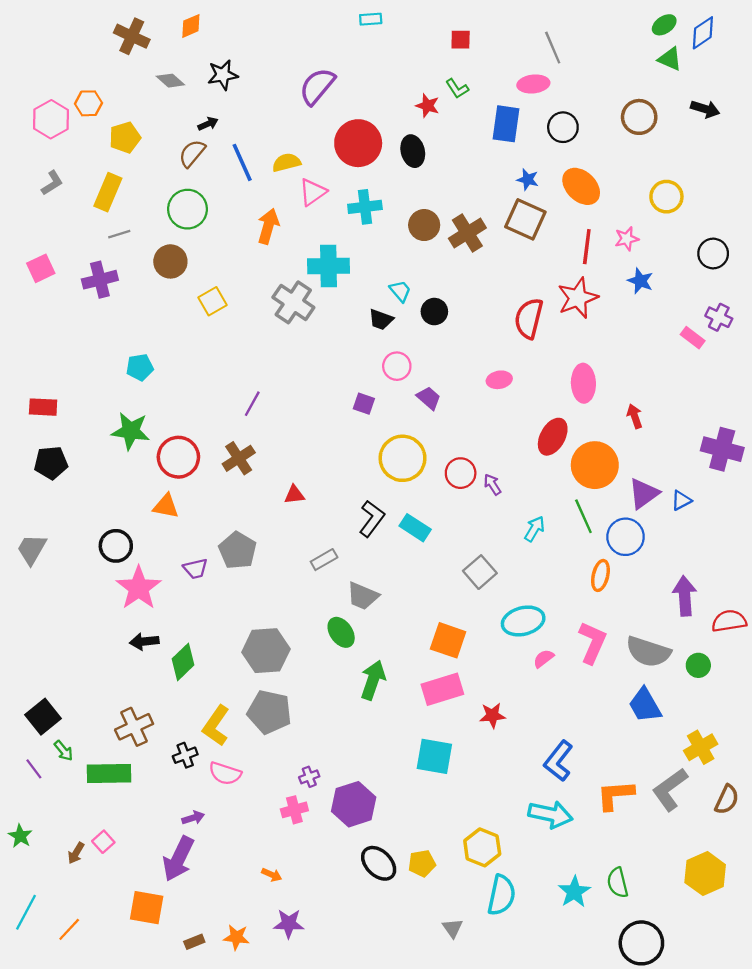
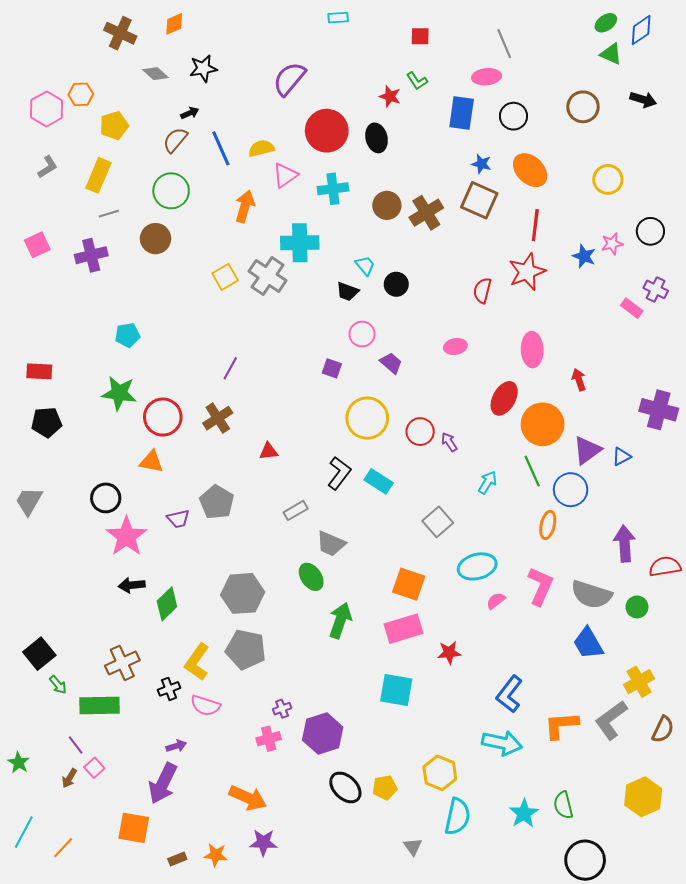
pink star: (627, 239) -> (612, 244), moved
yellow square: (213, 301) -> (225, 277), moved
red semicircle: (529, 318) -> (482, 290), size x0.7
purple line: (34, 769) -> (76, 745), moved
orange arrow: (272, 875) -> (248, 798), size x2.0

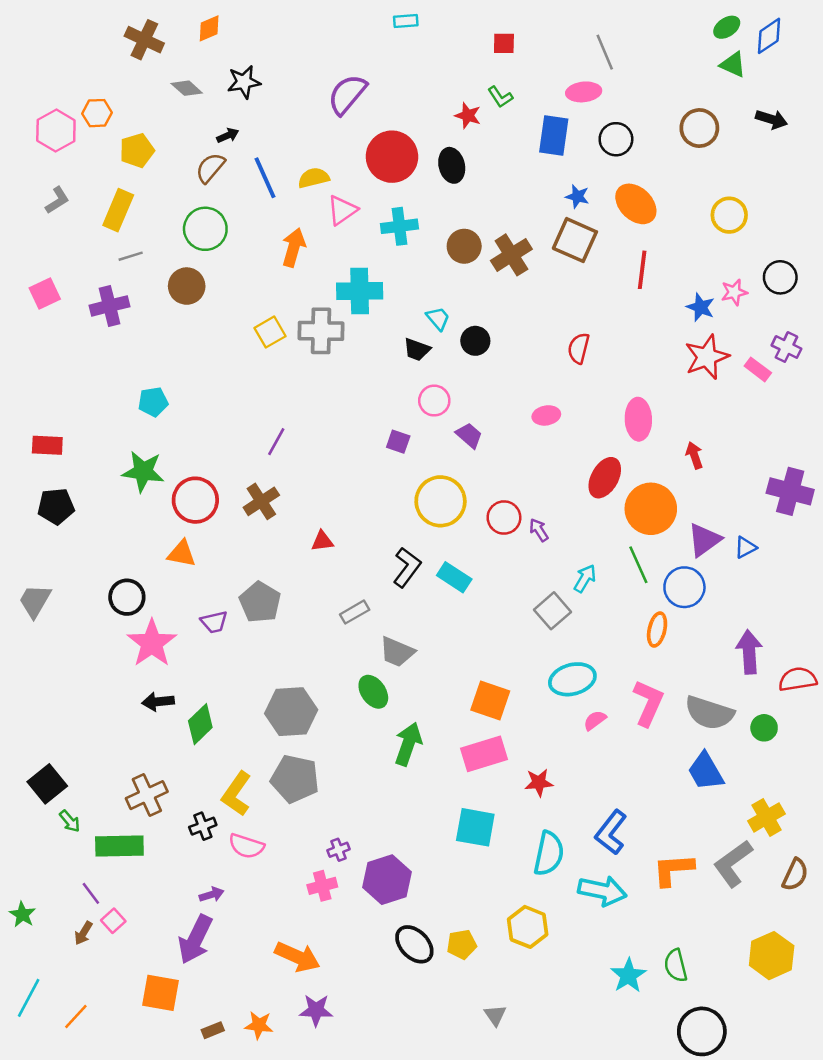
red star: (527, 272) -> (707, 357), moved
gray cross: (268, 276) -> (321, 331), turned -33
gray square: (438, 522) -> (553, 611), moved
cyan semicircle: (457, 817) -> (549, 853), moved

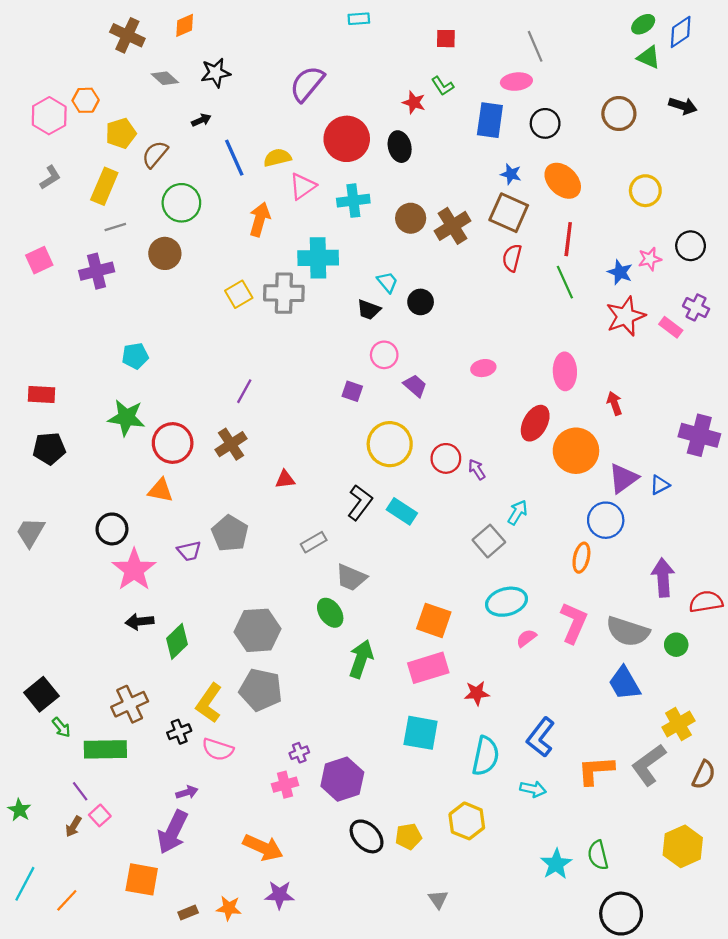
brown semicircle: (210, 168) -> (155, 154), moved
red semicircle: (579, 348) -> (512, 258), moved
green line: (638, 565) -> (565, 282), moved
cyan arrow: (602, 891) -> (533, 789), size x0.6

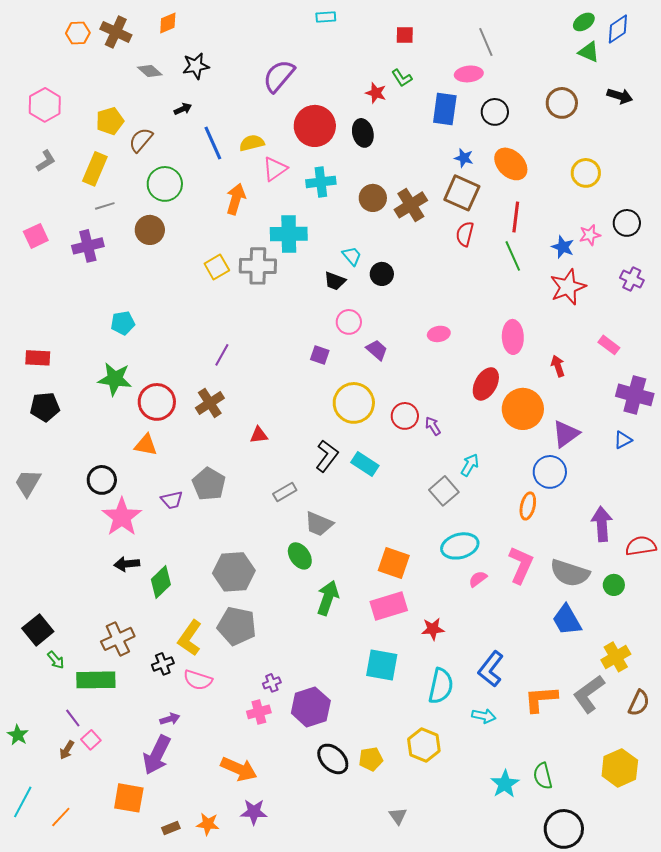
orange hexagon: (86, 100) -> (78, 33), moved
pink rectangle: (671, 327) -> (609, 345), moved
blue triangle: (660, 485) -> (623, 440), moved

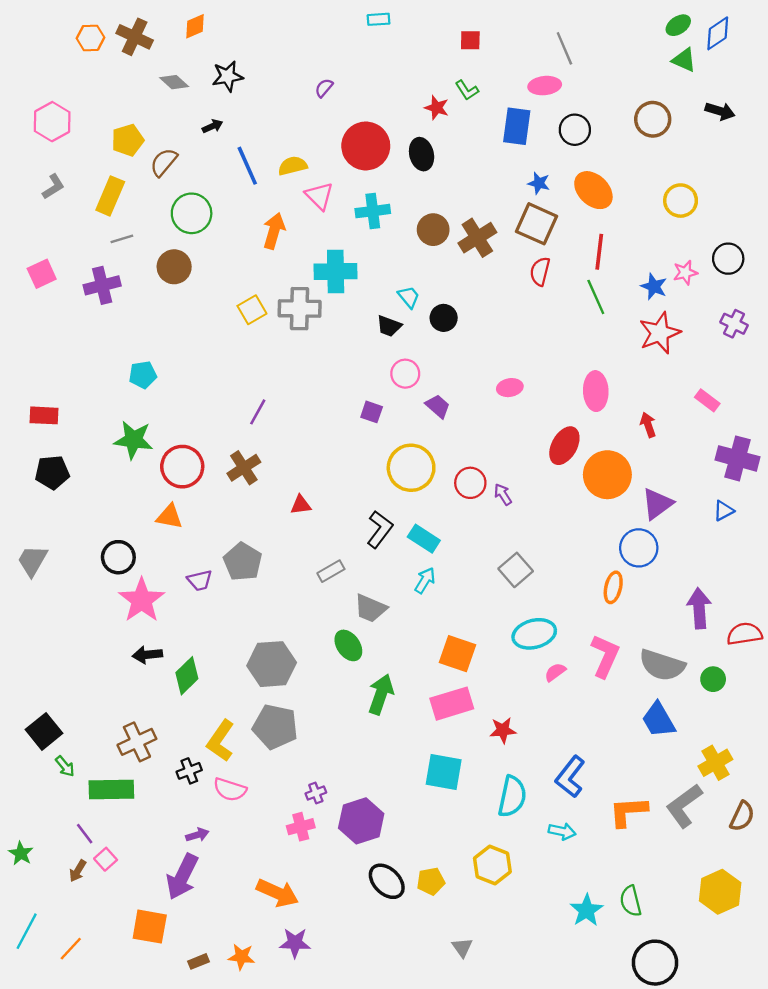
purple semicircle: (279, 76) -> (324, 88), size x0.5
pink triangle: (275, 169) -> (319, 196), turned -40
cyan arrow: (470, 465) -> (425, 580), moved

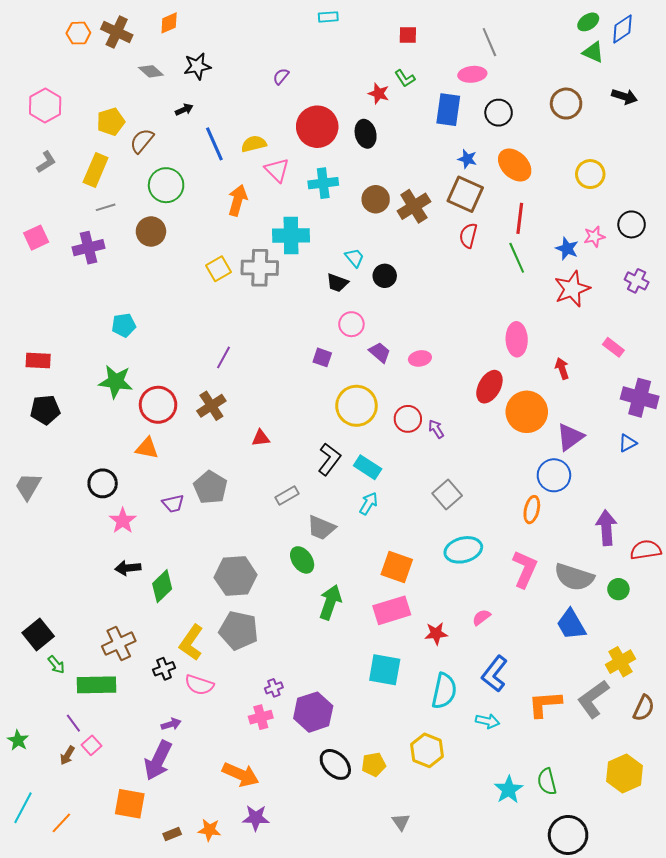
pink ellipse: (510, 388) -> (420, 358), moved
pink star: (142, 600) -> (123, 521), size x0.7
pink semicircle: (555, 672) -> (481, 617), moved

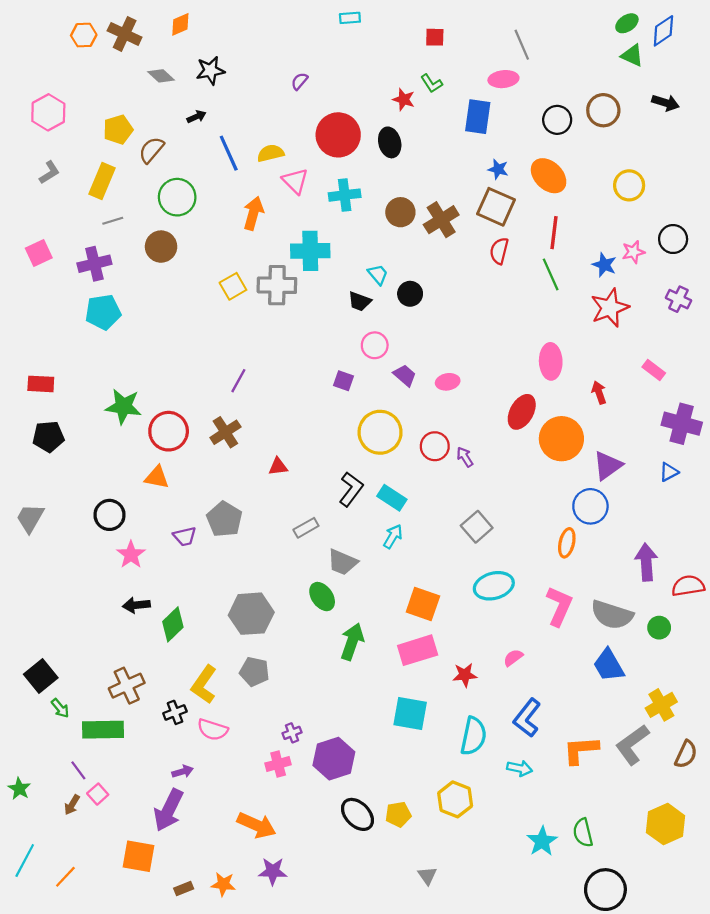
black circle: (499, 113) -> (557, 120), moved
cyan pentagon: (124, 325) -> (103, 312), moved, size x1.4
gray pentagon: (239, 630) -> (254, 672), size x0.7

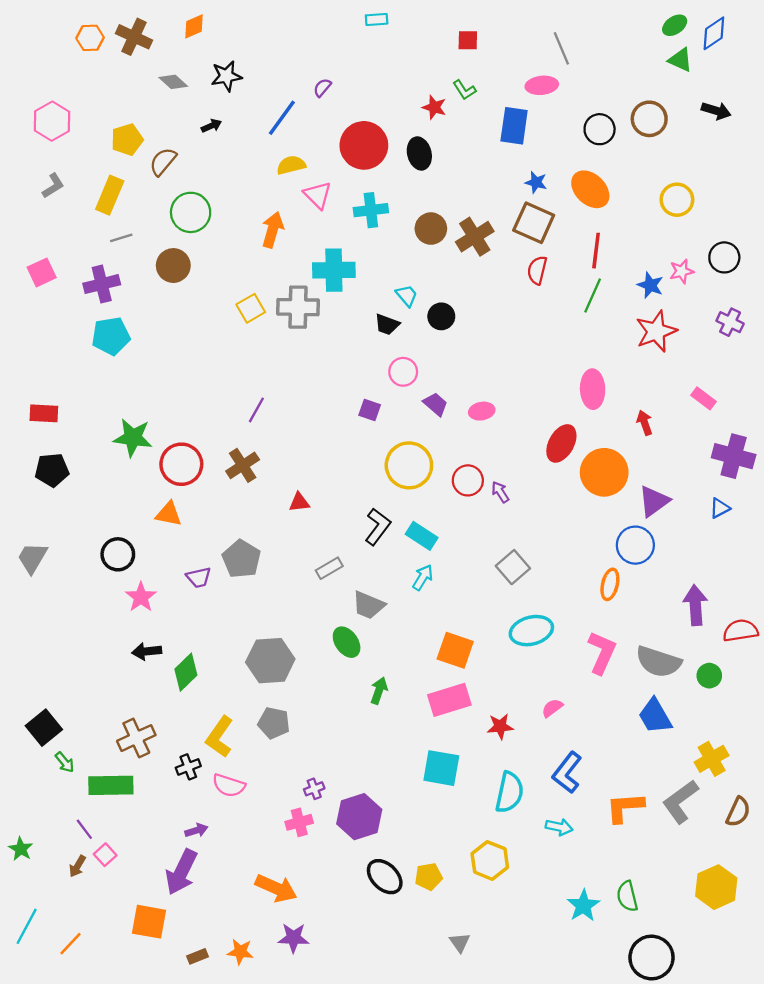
blue line: (229, 153) -> (282, 118), moved, turned 60
green line: (551, 274) -> (593, 296), turned 48
green arrow: (352, 642) -> (379, 691), size x0.7

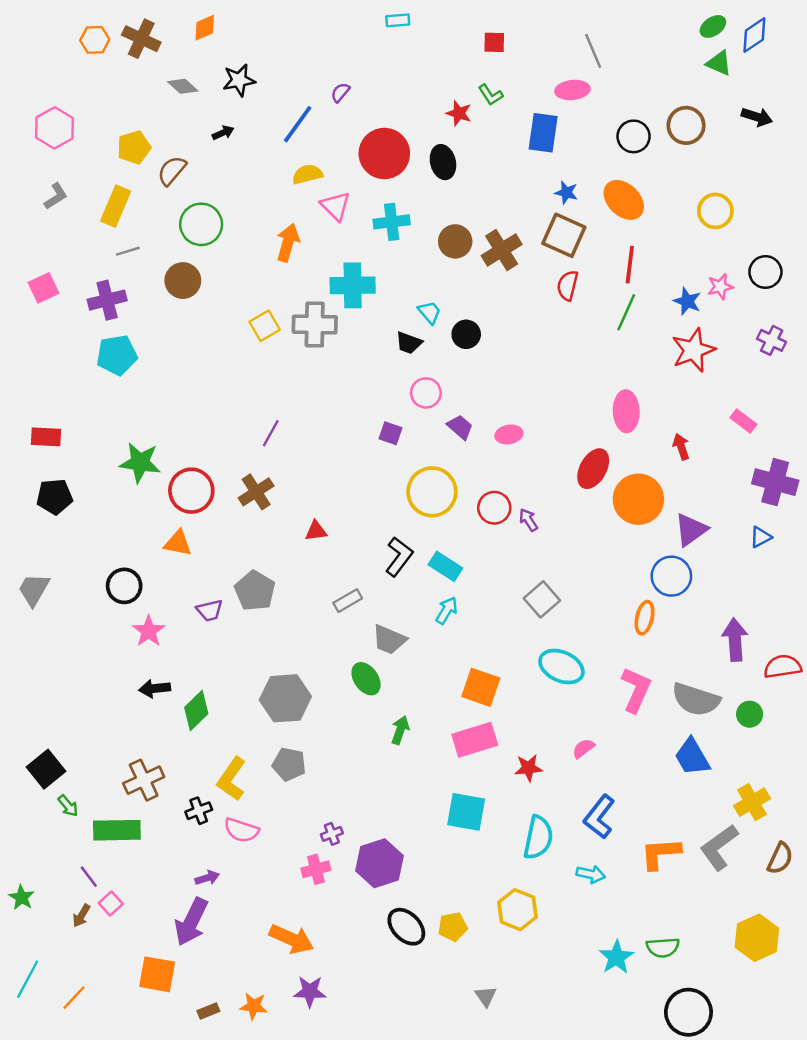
cyan ellipse: (531, 631) -> (561, 667), turned 39
green semicircle: (627, 896) -> (663, 947), turned -80

